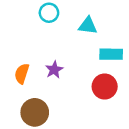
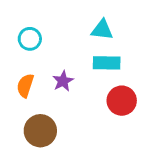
cyan circle: (49, 13) -> (30, 39), moved
cyan rectangle: (111, 54) -> (107, 63), moved

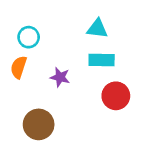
purple star: (63, 81) -> (60, 77), turned -30
orange semicircle: (25, 86) -> (19, 67), moved

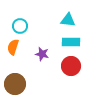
red circle: (116, 96) -> (71, 66), moved
brown circle: (39, 124) -> (15, 84), moved

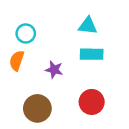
red circle: (71, 66) -> (92, 102), moved
brown circle: (15, 84) -> (37, 108), moved

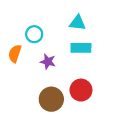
cyan circle: (26, 33) -> (34, 34), moved
brown circle: (37, 108) -> (51, 99), moved

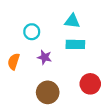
orange semicircle: (15, 54) -> (14, 62), moved
red circle: (81, 90) -> (90, 84), moved

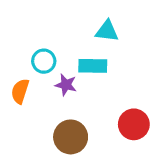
cyan circle: (32, 32) -> (44, 61), moved
cyan rectangle: (75, 44) -> (93, 66), moved

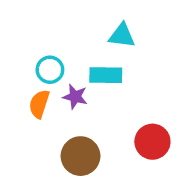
orange semicircle: (20, 91) -> (39, 104), moved

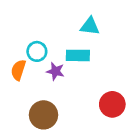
orange semicircle: (39, 104) -> (18, 70), moved
brown circle: (81, 156) -> (44, 115), moved

